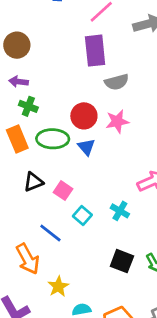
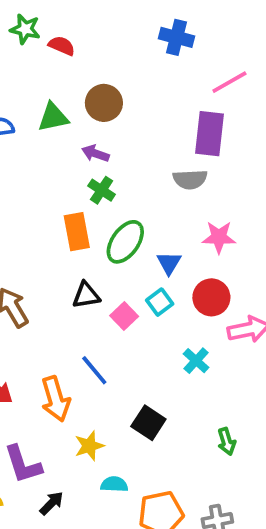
gray semicircle: (117, 82) -> (190, 179), moved
red circle: (84, 116) -> (211, 297), moved
green ellipse: (53, 139) -> (125, 242), turned -68
cyan square: (82, 215) -> (160, 302), moved
black square: (122, 261) -> (148, 423), moved

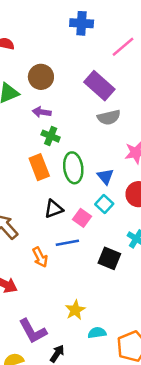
purple rectangle: (209, 134) -> (99, 86), moved, turned -44
green ellipse: (125, 242) -> (73, 168), turned -32
blue line: (94, 370) -> (67, 243), moved, turned -50
orange arrow: (56, 399) -> (40, 257), moved, size x0.7
black square: (148, 423) -> (109, 258), moved

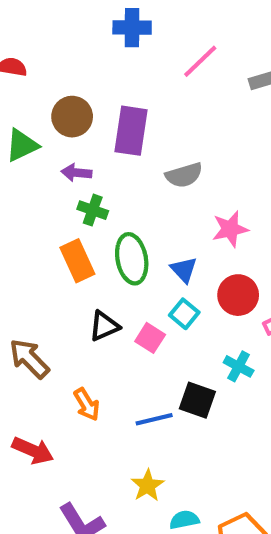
purple rectangle: (99, 86) -> (131, 131), moved, turned 60
blue line: (67, 243) -> (154, 419), moved

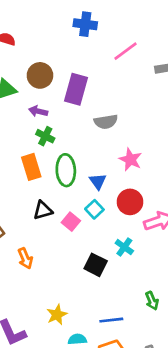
pink star: (230, 229) -> (130, 160), turned 30
blue line: (154, 419) -> (111, 320), moved

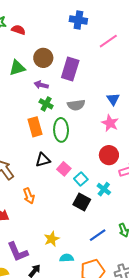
gray semicircle: (106, 122) -> (76, 105), moved
blue triangle: (98, 181) -> (113, 99), moved
cyan square: (94, 209) -> (81, 179), moved
blue line: (111, 320) -> (98, 235), moved, turned -30

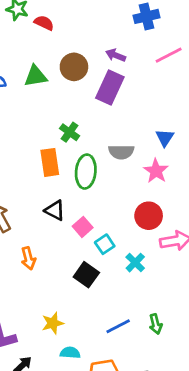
blue cross: (78, 20) -> (147, 16), moved, turned -30
purple arrow: (41, 85) -> (116, 55), moved
gray semicircle: (76, 105) -> (121, 152), moved
black triangle: (43, 160) -> (55, 210), turned 35
black square: (82, 202) -> (86, 275), moved

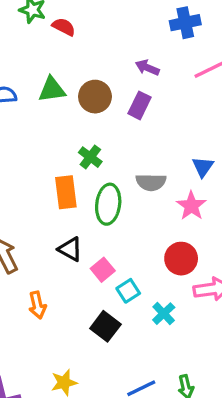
brown circle: (74, 67) -> (95, 97), moved
purple rectangle: (110, 87) -> (139, 105), size x0.7

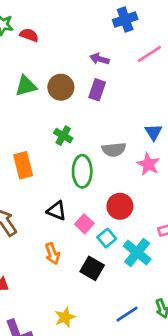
orange rectangle: (66, 192) -> (23, 165), moved
red circle: (181, 259) -> (120, 206), moved
orange arrow: (37, 305) -> (52, 254), moved
cyan cross: (164, 314) -> (137, 253), size x1.5

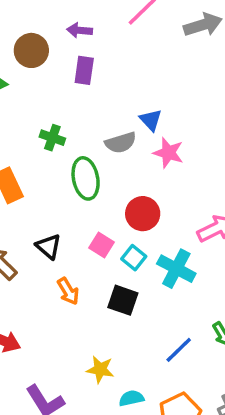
brown circle: (61, 87) -> (31, 50), moved
blue triangle: (153, 132) -> (151, 120), moved
black triangle: (57, 211) -> (49, 246), moved, turned 30
yellow star: (65, 317) -> (100, 369), turned -30

